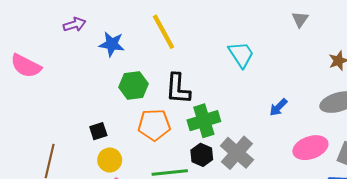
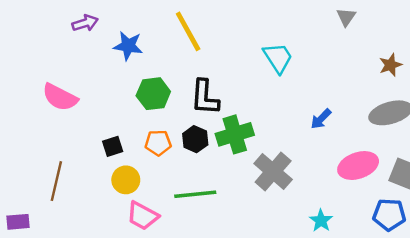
pink semicircle: (26, 66) -> (60, 97), moved
orange pentagon: (154, 125) -> (158, 143), moved, size x0.7
black hexagon: (202, 155) -> (195, 139), moved

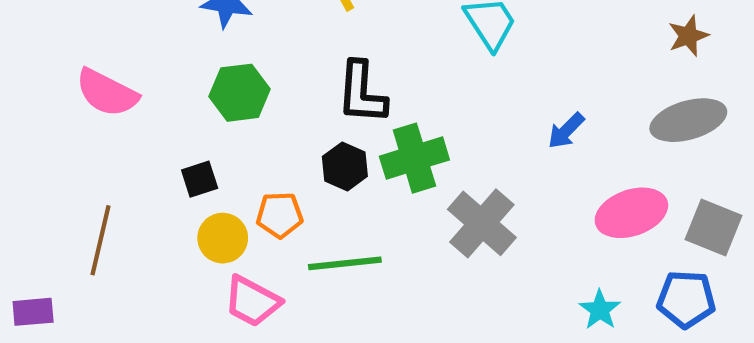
green hexagon: (153, 94) -> (240, 93), moved
orange pentagon: (158, 143) -> (280, 215), moved
cyan star: (321, 221) -> (600, 310), moved

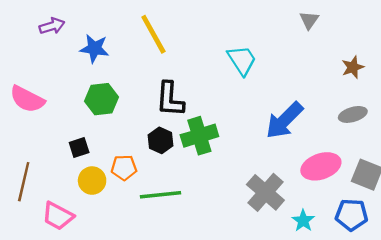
gray ellipse: (688, 120) -> (353, 114), size x0.7
blue arrow: (566, 131) -> (284, 120), size x1.8
gray cross: (482, 223) -> (265, 192), moved
pink trapezoid: (252, 301) -> (58, 216), moved

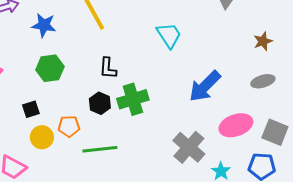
black L-shape: (170, 99) -> (108, 68), size x0.7

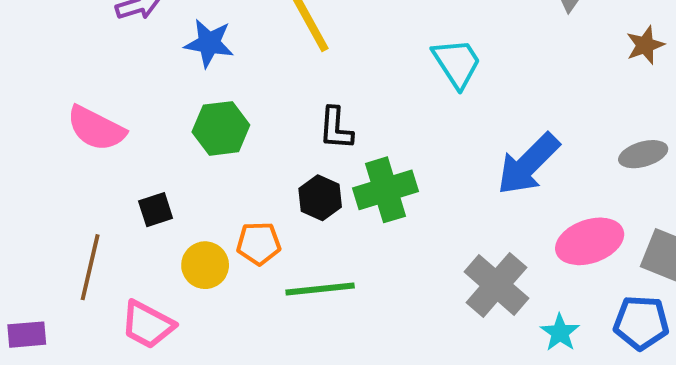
brown star: (263, 41) -> (645, 45), moved
black square: (31, 109) -> (156, 210), moved

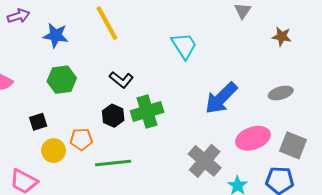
brown star: (645, 45) -> (282, 36), turned 30
black L-shape: (336, 128) -> (121, 80), turned -55
black square: (156, 210) -> (38, 122), moved

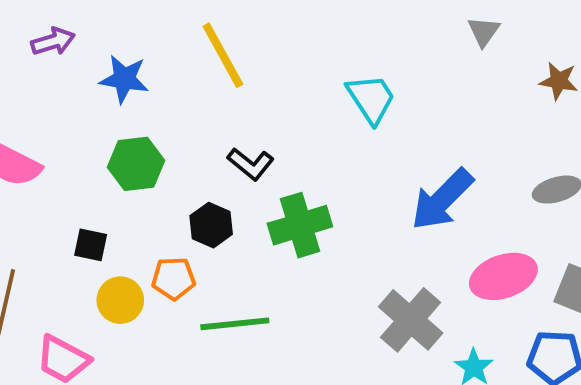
black hexagon: (113, 116) -> (211, 225), moved
black square: (38, 122) -> (91, 245), turned 30

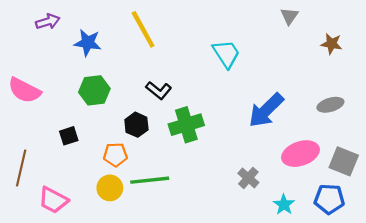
black square: (91, 245) -> (69, 136), turned -30
yellow circle: (120, 300) -> (110, 188), moved
gray cross: (411, 320) -> (248, 178), size x0.6

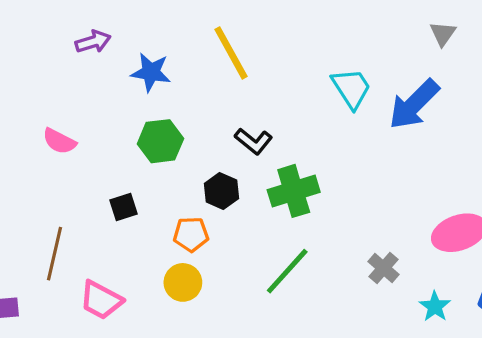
pink semicircle: (24, 90) -> (59, 141), size x0.7
blue arrow: (266, 110) -> (414, 104), moved
green line: (150, 180) -> (287, 271), moved, turned -42

